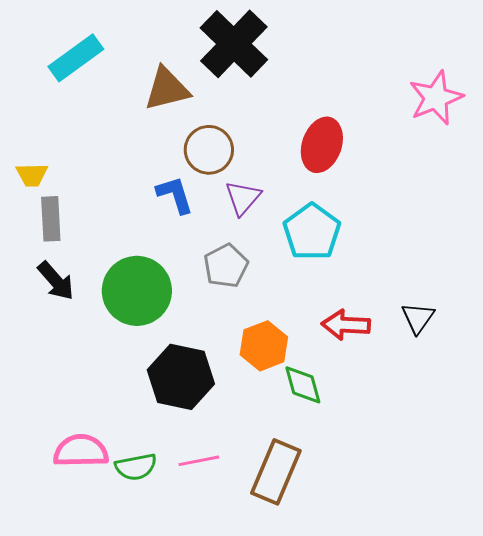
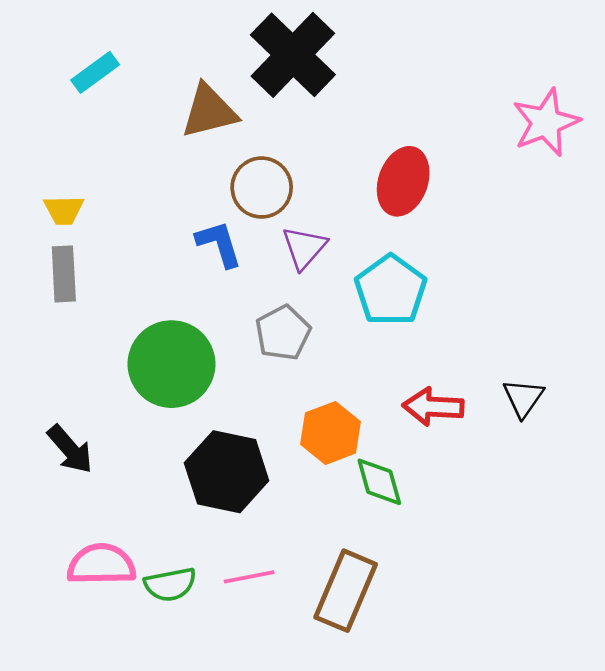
cyan rectangle: (76, 58) -> (95, 72), size x0.7
yellow trapezoid: (32, 175) -> (64, 210), moved
black arrow: (56, 281) -> (70, 449), moved

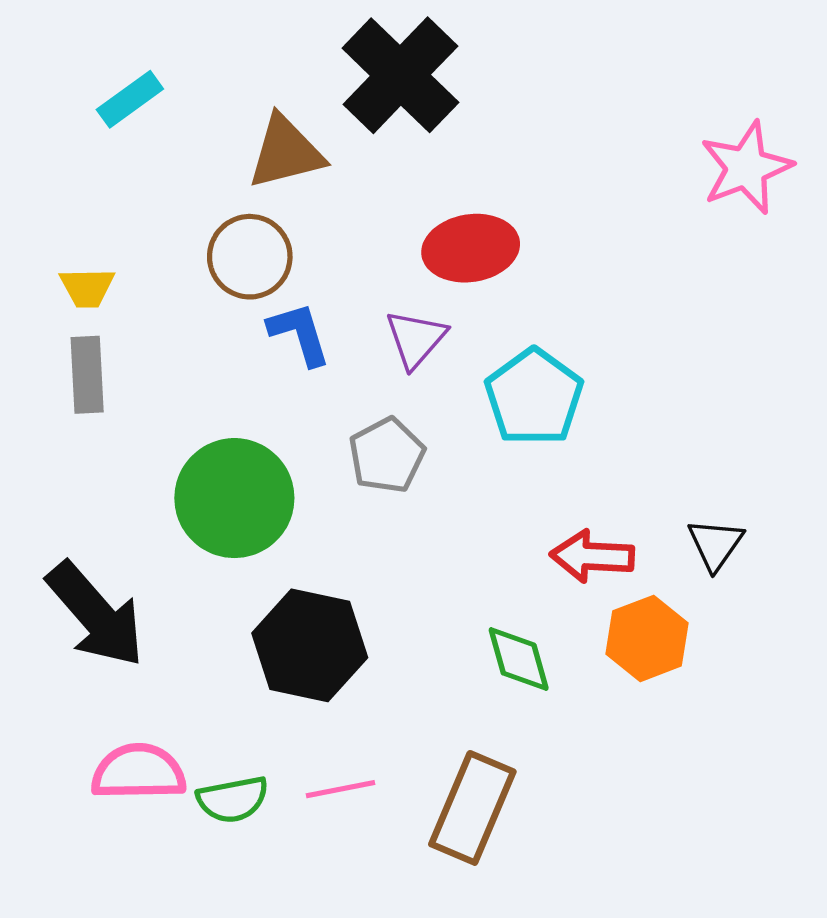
red ellipse: (403, 181) -> (471, 248), moved, turned 62
brown circle: (262, 188) -> (250, 257), moved
orange hexagon: (331, 433) -> (647, 638), moved
black arrow: (70, 449) -> (96, 615), size x1.6

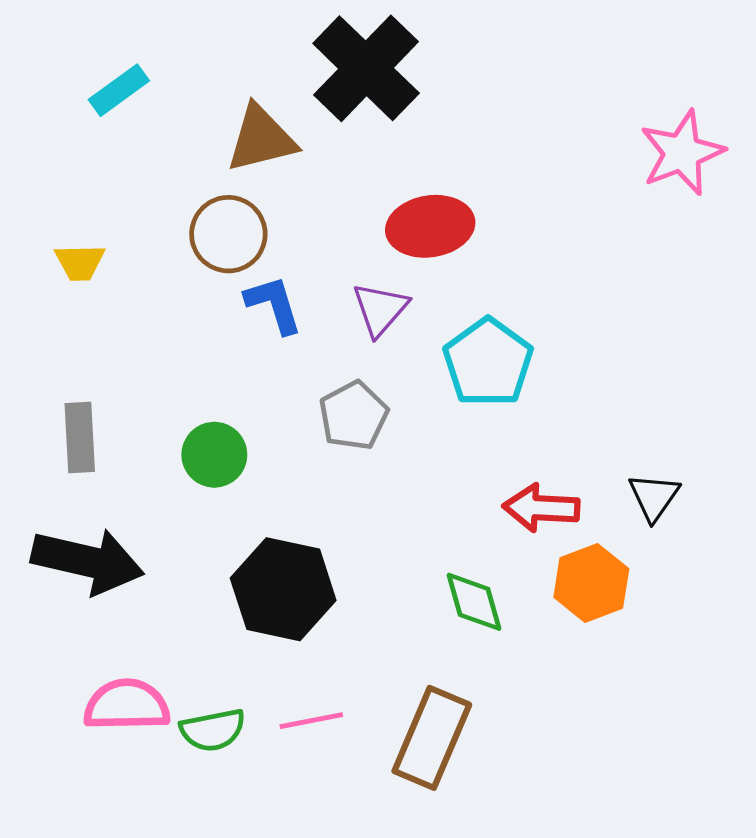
gray rectangle: (87, 375) -> (80, 438), moved
green circle: (234, 498) -> (214, 455), size x0.6
black arrow: (96, 615) -> (88, 561), turned -36

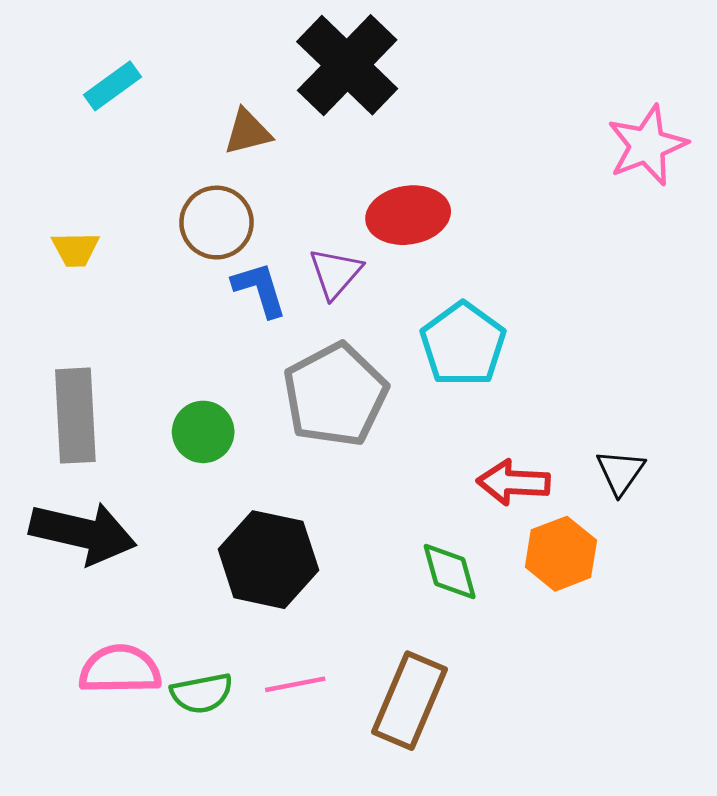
brown triangle: (261, 139) -> (248, 132), size x0.7
purple triangle: (380, 309) -> (335, 273), moved
gray pentagon: (354, 416) -> (335, 395), size x1.6
gray rectangle: (80, 438) -> (75, 416), size x1.4

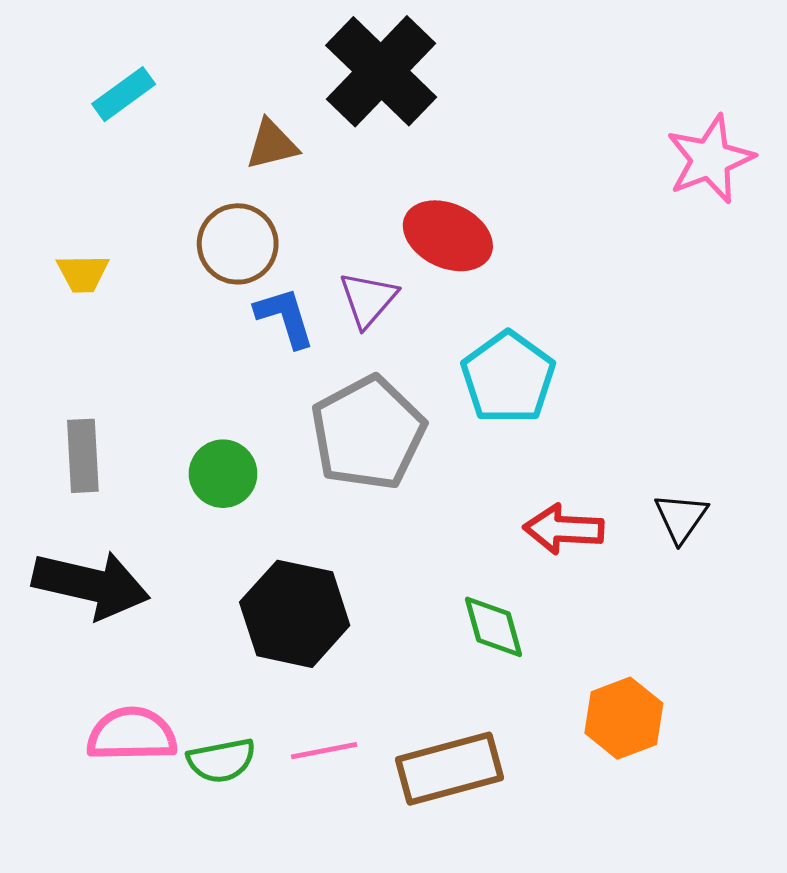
red ellipse: (408, 215) -> (448, 236), turned 34
gray rectangle: (75, 416) -> (83, 456), size x0.7
orange hexagon: (561, 554) -> (624, 718), moved
brown rectangle: (410, 701) -> (450, 769), turned 52

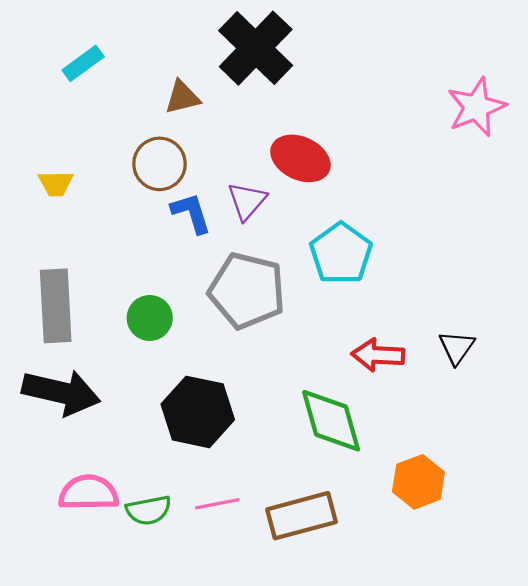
gray pentagon: (368, 433) -> (247, 291), turned -30
gray rectangle: (83, 456) -> (56, 306), size x1.5
green diamond: (493, 627) -> (331, 421), size x1.5

